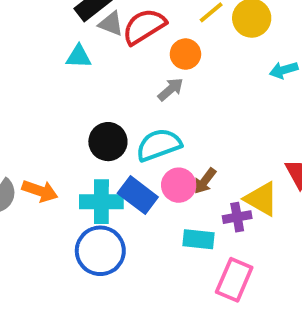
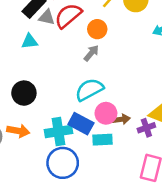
black circle: (108, 142) -> (24, 93), moved
brown arrow: (205, 181) -> (121, 119), moved, turned -126
cyan rectangle: (199, 239) -> (103, 140), moved

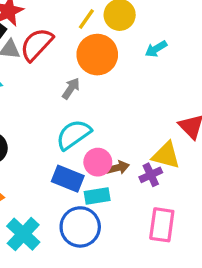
orange circle: (97, 29) -> (97, 55), moved, size x1.6
cyan cross: (58, 132) -> (23, 234), moved, turned -32
blue circle: (63, 163) -> (80, 227), moved

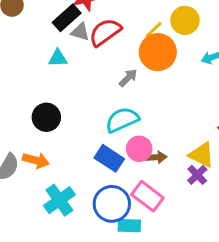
yellow line: (86, 19) -> (154, 30), moved
purple cross: (151, 175) -> (197, 175), moved, turned -30
cyan rectangle: (97, 196) -> (129, 226), moved
pink rectangle: (162, 225) -> (147, 196), moved, turned -72

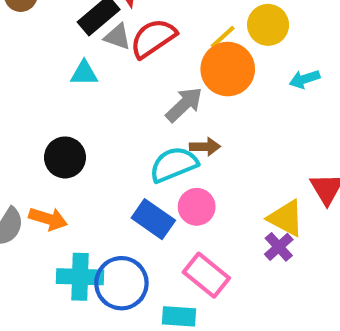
gray arrow: (128, 78) -> (184, 105), size x1.4
brown arrow: (156, 157) -> (205, 147), moved
cyan cross: (59, 200) -> (80, 277), turned 36
blue circle: (112, 204) -> (121, 283), moved

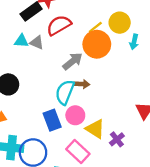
gray triangle: (117, 37) -> (37, 43), moved
cyan arrow: (304, 79) -> (134, 42), moved, turned -64
cyan semicircle: (174, 164) -> (65, 92), turned -50
yellow triangle: (286, 218) -> (95, 129), moved
blue rectangle: (153, 219) -> (52, 120), turned 30

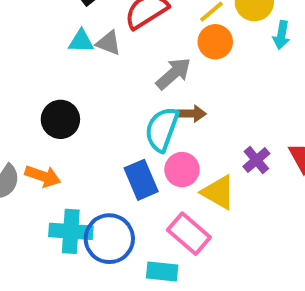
orange circle: (97, 44) -> (215, 42), size x0.7
purple cross: (117, 139) -> (256, 160), moved

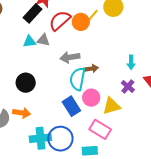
cyan arrow: (281, 35) -> (131, 62), moved
orange circle: (215, 42) -> (81, 22), moved
gray arrow: (173, 74) -> (70, 57), moved, turned -138
yellow triangle: (218, 192) -> (111, 106), turned -36

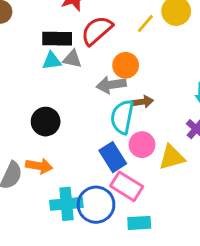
black rectangle: (33, 13) -> (57, 39), moved, turned 48
orange circle: (81, 22) -> (126, 65), moved
pink rectangle: (100, 129) -> (127, 186), moved

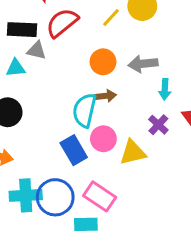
cyan triangle: (52, 61) -> (16, 68), moved
orange circle: (126, 65) -> (103, 62), moved
gray arrow: (111, 85) -> (143, 64), moved
pink rectangle: (127, 186) -> (100, 196), moved
cyan rectangle: (139, 223) -> (86, 224), moved

